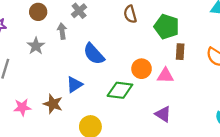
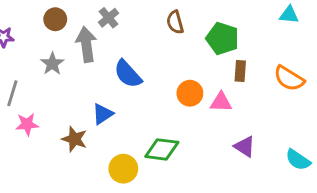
gray arrow: (62, 31) -> (86, 44), size x1.6
green diamond: (120, 90) -> (162, 149), moved
pink star: (22, 107) -> (27, 124), moved
purple triangle: (163, 114) -> (245, 146), moved

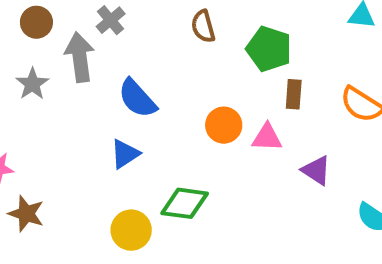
blue triangle: (103, 114) -> (125, 154), moved
brown star: (74, 139) -> (26, 214), moved
purple triangle: (245, 146) -> (316, 170), moved

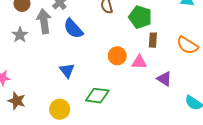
blue semicircle: (137, 98) -> (73, 29), moved
blue triangle: (125, 154) -> (67, 70), turned -35
yellow circle: (131, 230) -> (60, 109), moved

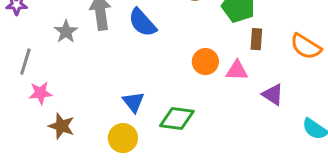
blue triangle: (67, 70) -> (133, 102), moved

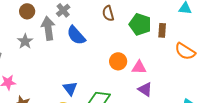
brown rectangle: (256, 39) -> (162, 30), moved
purple triangle: (273, 95) -> (145, 89), moved

